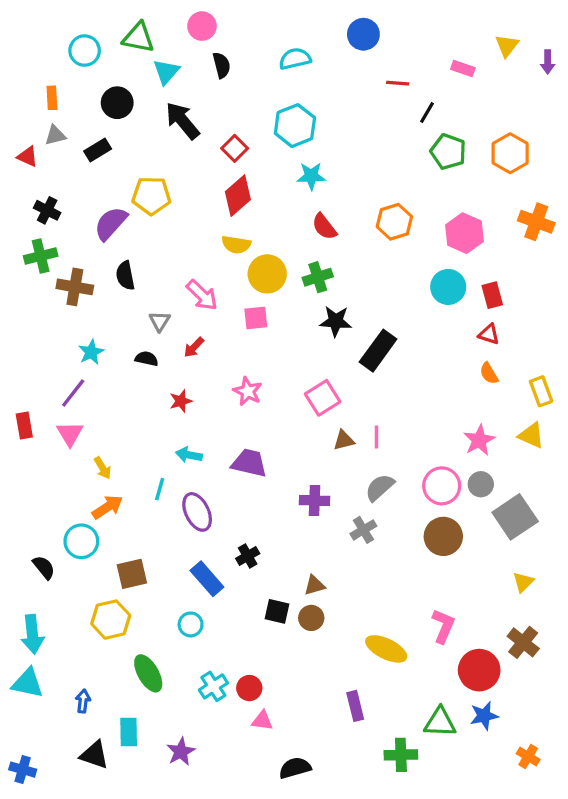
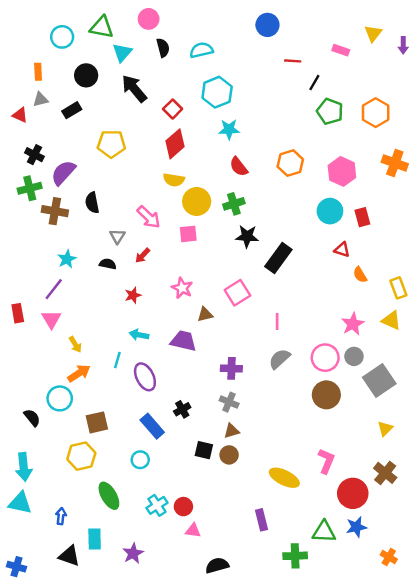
cyan semicircle: (295, 59) -> (201, 50), moved
purple semicircle: (111, 223) -> (63, 173), moved
red triangle: (489, 334) -> (342, 250), moved
brown triangle: (344, 440) -> (205, 314), moved
gray cross: (363, 530) -> (229, 402), moved, turned -36

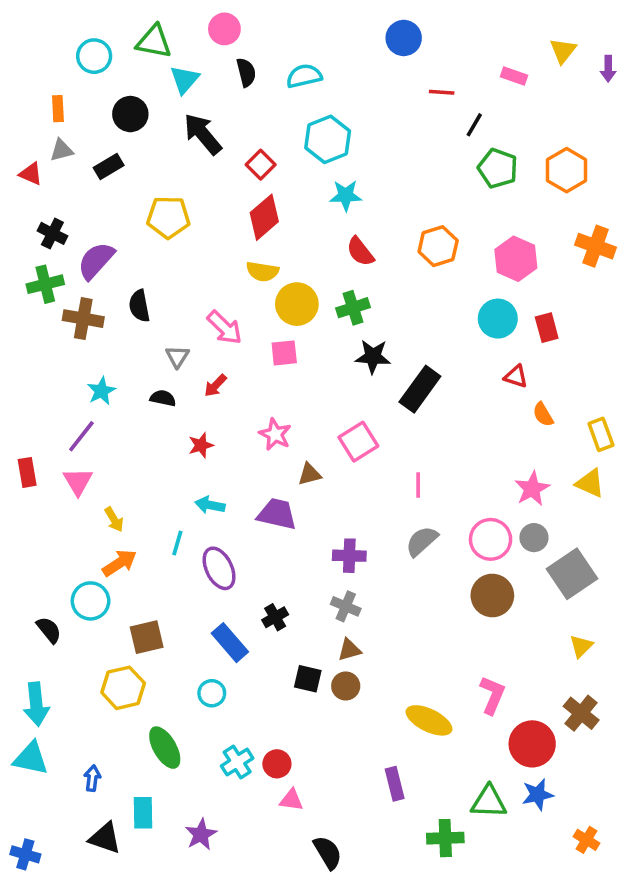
black semicircle: (217, 565) -> (328, 853), turned 75

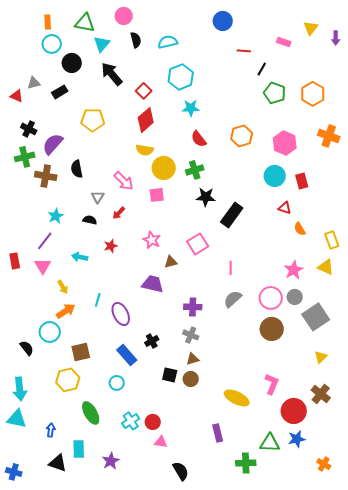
cyan circle: (94, 56) -> (52, 44), moved
orange rectangle: (58, 109) -> (48, 22), moved
cyan arrow: (210, 505) -> (80, 257), moved

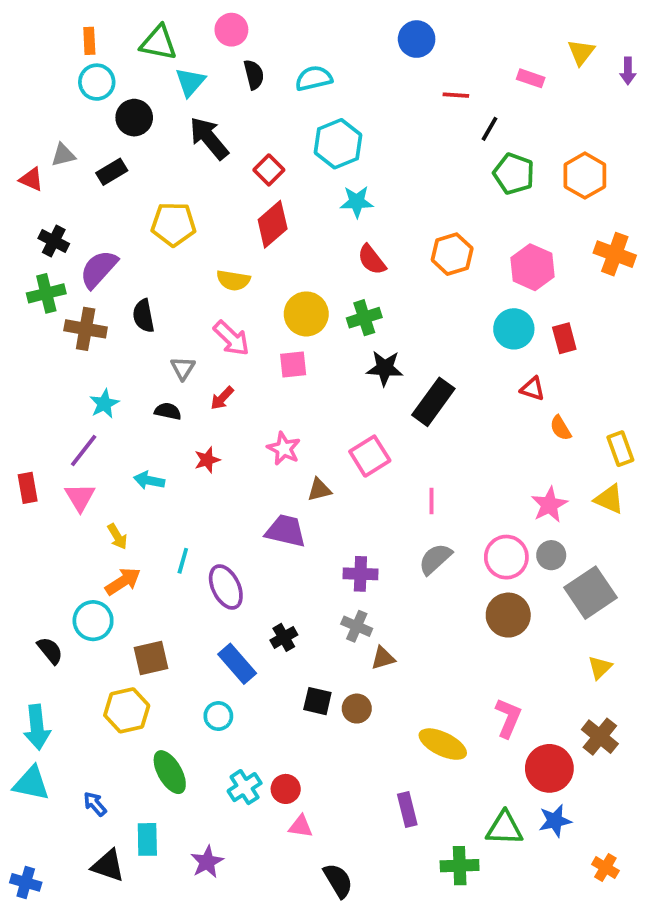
yellow semicircle: (145, 150) -> (233, 280), moved
brown triangle: (193, 359) -> (383, 658), moved
blue arrow: (51, 430) -> (95, 804), turned -48

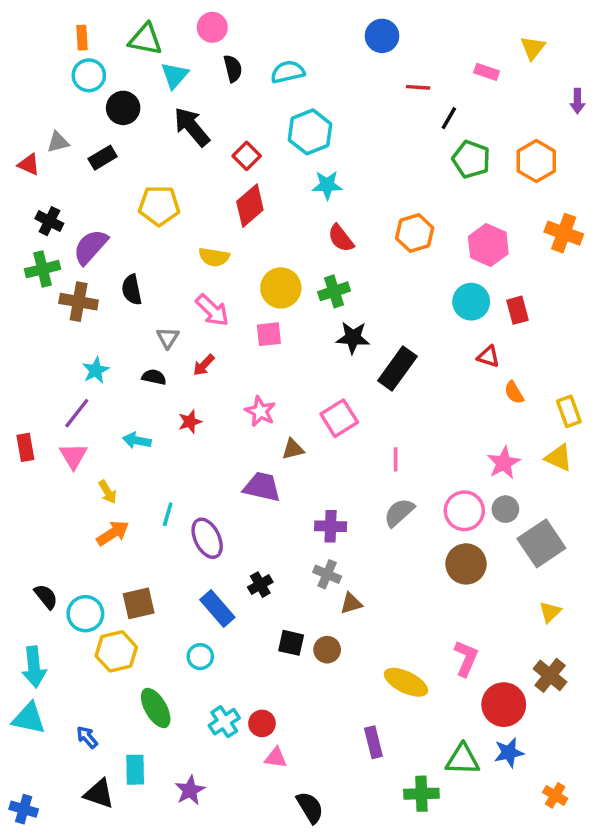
purple arrow: (628, 71) -> (577, 101), moved
cyan circle: (93, 621) -> (85, 614), moved

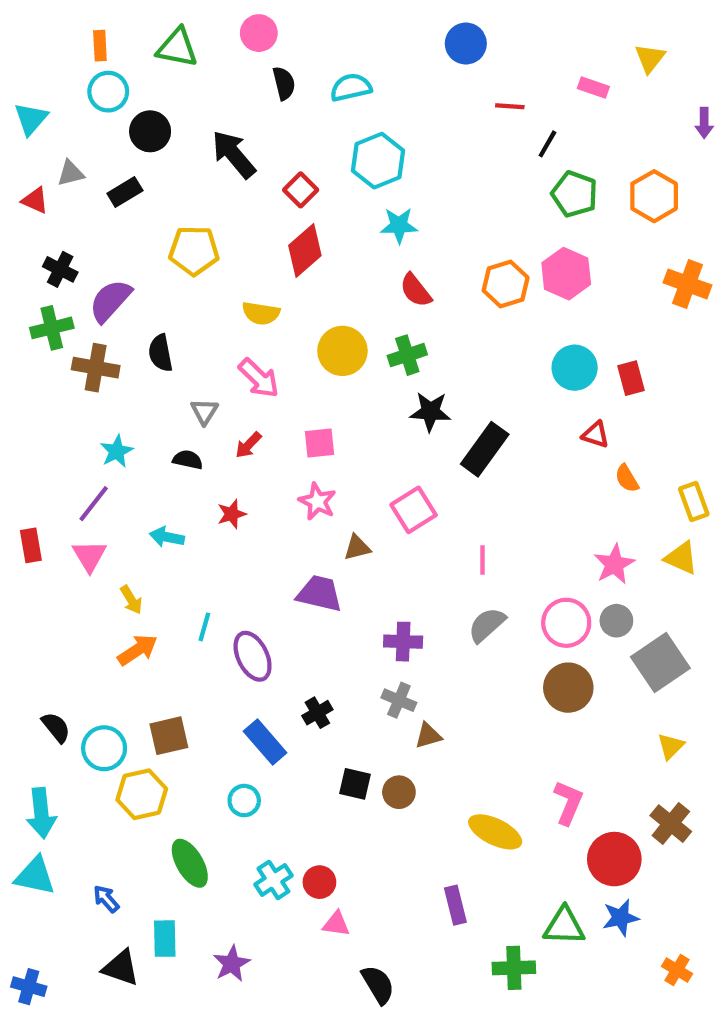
cyan triangle: (175, 75) -> (31, 119), moved
pink hexagon: (488, 245) -> (566, 274), moved
pink square: (269, 334) -> (319, 443), moved

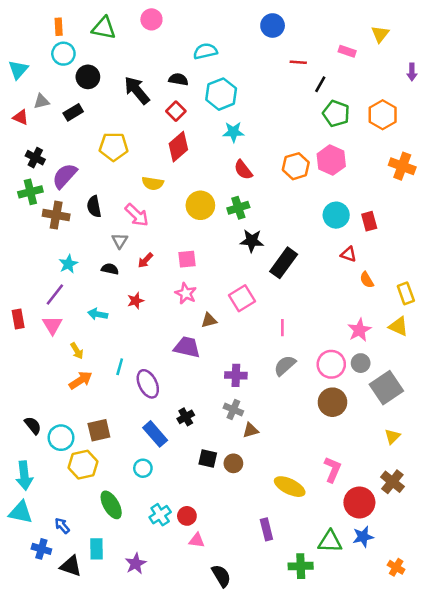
black semicircle: (284, 83) -> (178, 79), moved, turned -66
pink arrow: (259, 378) -> (137, 215), moved
blue cross: (29, 987) -> (41, 549), moved

